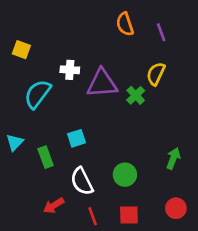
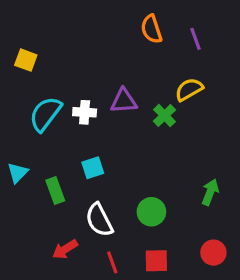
white cross: (70, 70) -> (85, 112), moved
yellow semicircle: (156, 74) -> (189, 89), turned 35
purple triangle: (102, 83) -> (124, 101), size x0.7

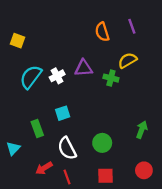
orange semicircle: (151, 29) -> (102, 32), moved
white cross: (85, 112) -> (57, 76), turned -32
green cross: (164, 116) -> (111, 78), turned -32
cyan triangle: (18, 173) -> (13, 148), moved
red line: (112, 262) -> (67, 177), moved

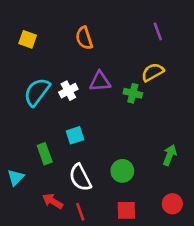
orange semicircle: (102, 32) -> (84, 38), moved
yellow square: (18, 41) -> (28, 39), moved
red arrow: (44, 168) -> (53, 201), turned 63

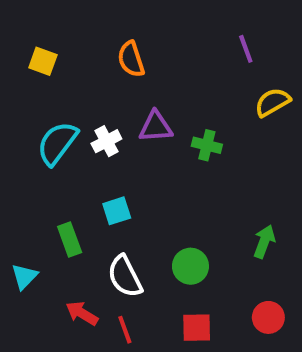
yellow semicircle: (153, 72) -> (272, 102), moved

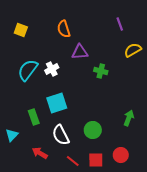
purple triangle: (156, 127) -> (80, 52), moved
cyan square: (117, 211) -> (57, 103), size x1.5
red circle: (268, 317) -> (121, 155), moved
red line: (125, 330) -> (73, 161), moved, turned -32

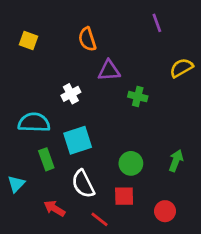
purple line: (120, 24) -> (157, 23), moved
cyan semicircle: (28, 70) -> (34, 122), moved, turned 55
green circle: (93, 130) -> (131, 163), moved
red square: (96, 160) -> (124, 196), moved

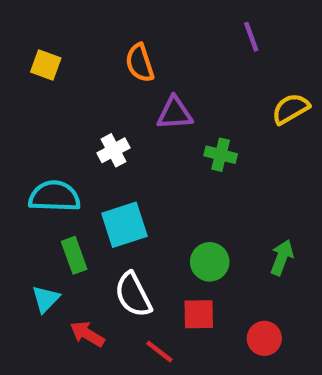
cyan triangle: (16, 184) -> (46, 299), moved

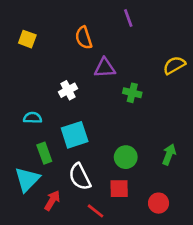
purple line: (251, 37) -> (128, 18), moved
cyan semicircle: (54, 196) -> (33, 118), size x0.6
cyan triangle: (46, 299) -> (27, 179), size x1.5
red arrow: (87, 334) -> (52, 200), turned 90

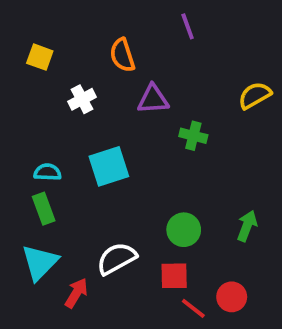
white cross: (68, 90) -> (82, 99), moved
cyan square: (75, 135) -> (109, 166), moved
green rectangle: (44, 153) -> (44, 209), moved
white semicircle: (80, 177) -> (117, 259), turned 88
red line: (96, 211) -> (193, 308), moved

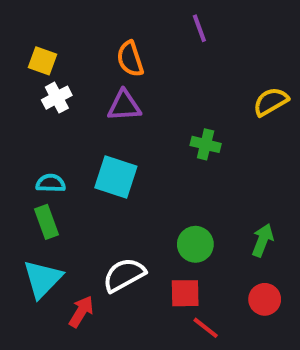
white cross: (82, 99) -> (57, 98), moved
purple triangle: (153, 99) -> (124, 106), moved
cyan square: (109, 166) -> (116, 177), turned 36
red circle: (232, 297) -> (265, 299), moved

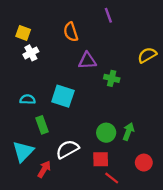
purple triangle: (124, 106) -> (87, 61), moved
green rectangle: (47, 222) -> (42, 125), moved
green arrow: (263, 240) -> (128, 132), moved

